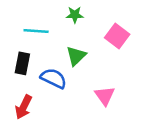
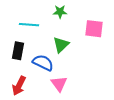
pink square: (117, 36) -> (94, 29), turned -30
pink triangle: (105, 96) -> (59, 84), moved

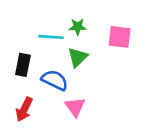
green star: (60, 12) -> (78, 27), moved
cyan line: (29, 25) -> (51, 37), moved

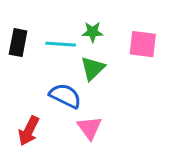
black rectangle: (23, 65) -> (18, 43), moved

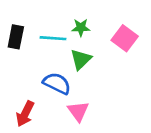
pink square: (143, 44) -> (125, 38), turned 30

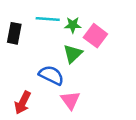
cyan line: (53, 38) -> (48, 19), moved
pink square: (125, 38) -> (95, 36), moved

